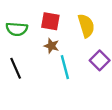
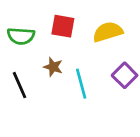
yellow semicircle: (86, 26) -> (108, 32), turned -90
brown star: (51, 46) -> (53, 67), moved

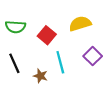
red square: (63, 26) -> (47, 35), moved, turned 30
brown star: (53, 67) -> (40, 76), moved

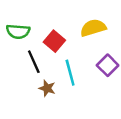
black line: (14, 63) -> (34, 62), moved

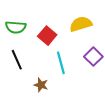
black line: (34, 62) -> (17, 60), moved
brown star: (47, 88) -> (41, 85), moved

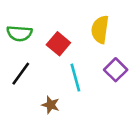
yellow semicircle: (81, 24) -> (100, 29), turned -65
black line: (17, 60) -> (21, 74), turned 60

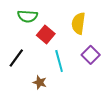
green semicircle: (19, 33) -> (28, 16), moved

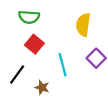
red square: (46, 35) -> (34, 44), moved
black line: (16, 58) -> (17, 74), moved

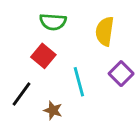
green semicircle: (29, 17) -> (53, 22), moved

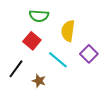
yellow semicircle: (105, 31) -> (68, 31), moved
cyan line: (79, 82) -> (58, 60), turned -35

